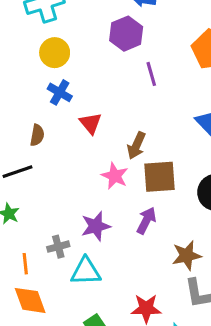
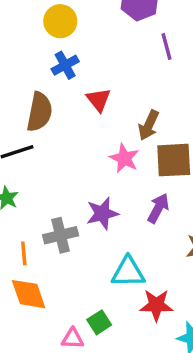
blue cross: (60, 92) -> (65, 65), turned 30
brown semicircle: (37, 135) -> (40, 112), size x1.6
gray cross: (58, 247) -> (61, 235), size x1.4
cyan triangle: (86, 271) -> (128, 272), moved

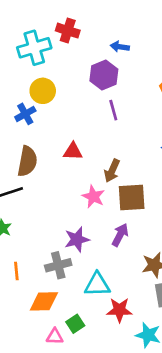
purple line: (166, 47) -> (113, 110), moved
blue cross: (65, 65) -> (25, 114), moved
red triangle: (99, 100) -> (73, 151), turned -48
gray cross: (61, 235) -> (58, 265), moved
orange diamond: (29, 294) -> (44, 301), moved, turned -72

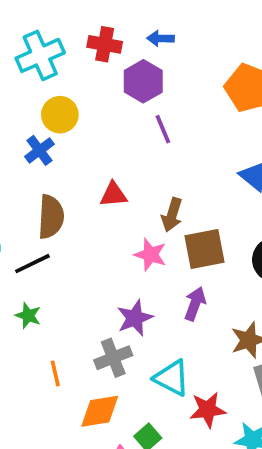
red cross: (68, 31) -> (105, 44), moved
cyan triangle: (97, 285) -> (172, 378), turned 36

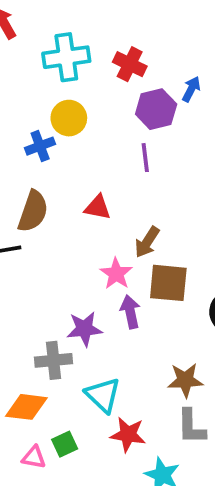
blue arrow: (161, 38) -> (191, 89), moved, turned 100
purple line: (163, 129) -> (145, 158), moved
purple arrow: (195, 304) -> (130, 312), moved, turned -48

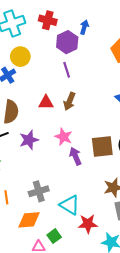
brown arrow: (147, 242) -> (70, 101), moved
brown square: (168, 283) -> (102, 147), moved
purple star: (84, 329) -> (29, 140), moved

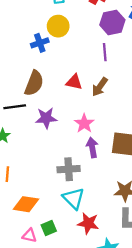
gray cross: (39, 191) -> (69, 169), moved

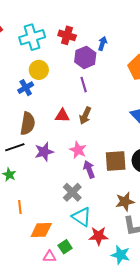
gray cross: (69, 169) -> (72, 192), turned -30

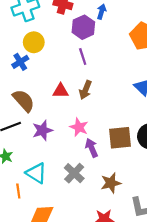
brown semicircle: (28, 124) -> (24, 101), turned -50
brown star: (125, 202) -> (111, 183), moved
cyan triangle: (82, 217) -> (36, 173), moved

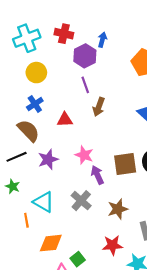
blue cross: (20, 62) -> (35, 104), moved
brown arrow: (85, 90) -> (99, 107), moved

